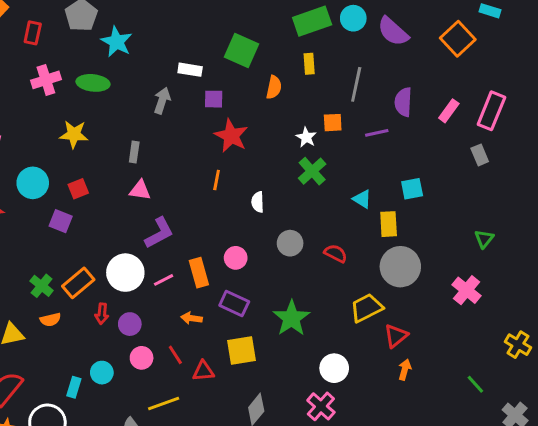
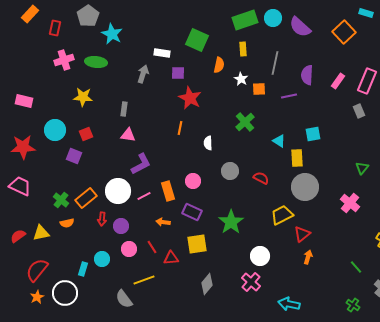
white star: (306, 137) -> (241, 79), moved

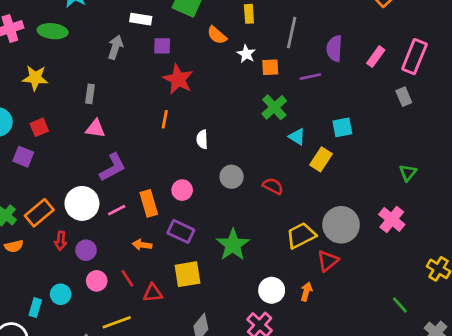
orange semicircle: (219, 65) -> (217, 35), turned 119
green cross: (245, 122) -> (274, 107), moved
yellow rectangle: (297, 158) -> (321, 159), turned 36
gray circle: (305, 187) -> (341, 225), moved
orange arrow: (308, 257) -> (306, 292), moved

